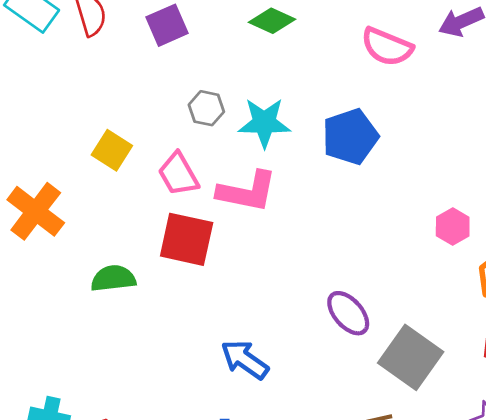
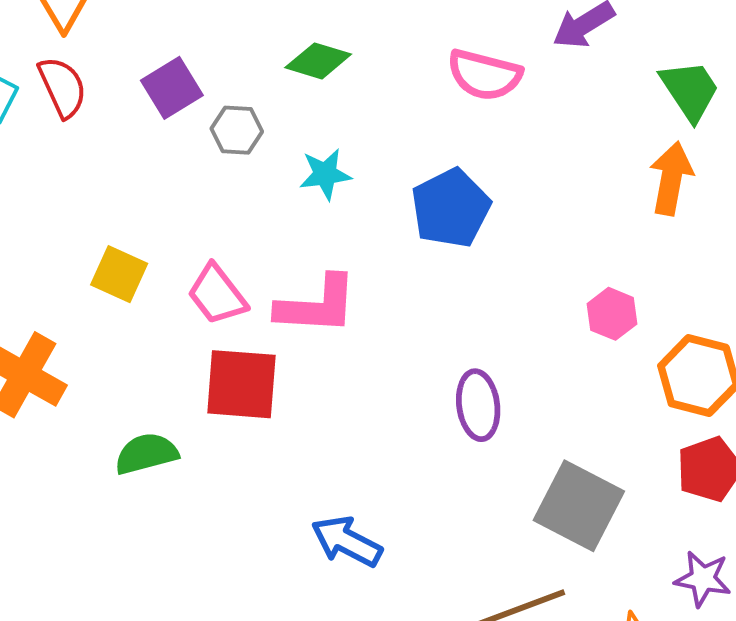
gray hexagon: (206, 108) -> (237, 130), moved
cyan star: (264, 123) -> (325, 174), moved, size x0.7
purple ellipse: (348, 313) -> (478, 405), moved, turned 42

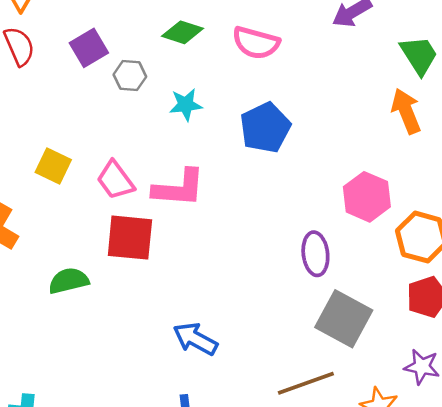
pink semicircle: (484, 75) -> (256, 43), moved
orange arrow: (671, 178) -> (406, 111), turned -33
pink hexagon: (612, 314) -> (367, 197), size x1.5
purple ellipse: (478, 405) -> (315, 254), moved

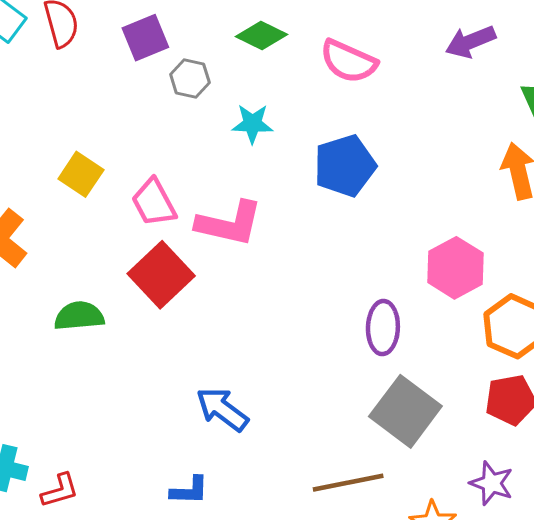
red square: (130, 238) -> (161, 275), turned 33

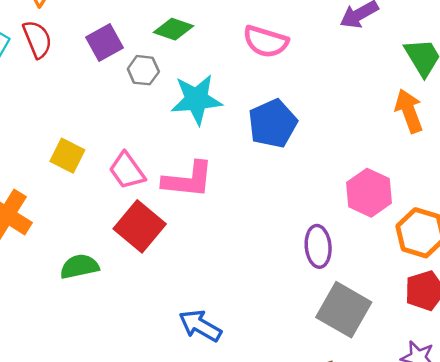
green diamond: (261, 36) -> (173, 29), moved
cyan star: (252, 124) -> (196, 99), size x1.6

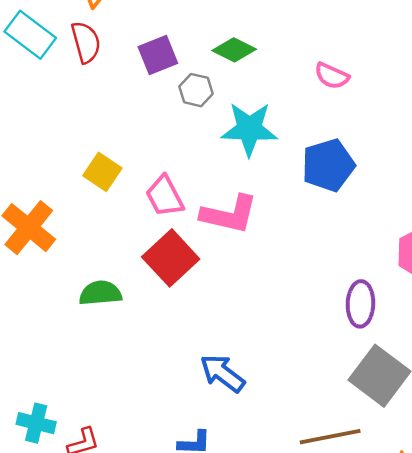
pink semicircle: (266, 42) -> (332, 76), size x0.7

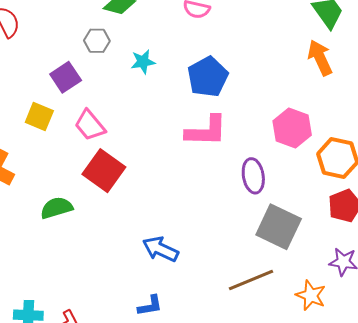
purple square: (158, 55) -> (66, 77), moved
cyan star: (249, 129) -> (143, 62), size x0.6
pink L-shape: (229, 214) -> (206, 131), moved

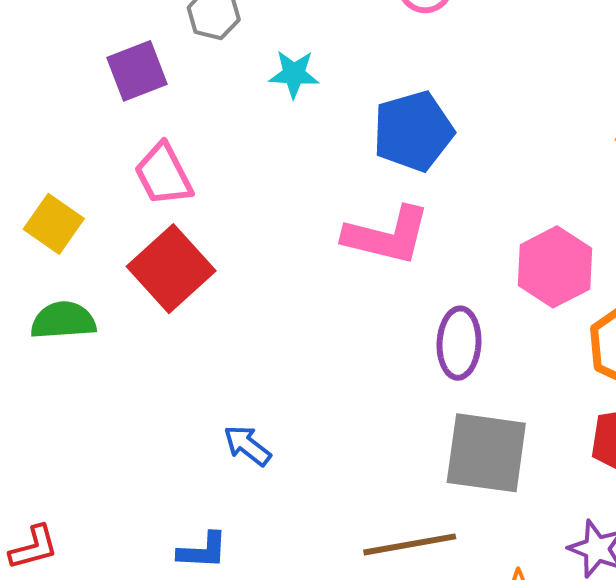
yellow square: (39, 116) -> (54, 224), moved
gray square: (279, 227) -> (486, 453), turned -30
blue arrow: (160, 249) -> (247, 445), size x0.7

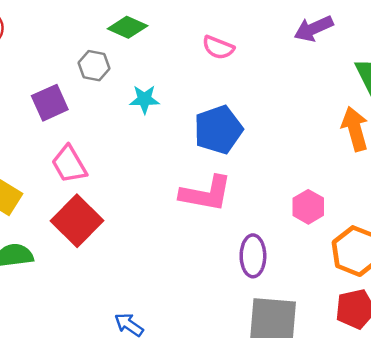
pink hexagon: (555, 267) -> (308, 207), size x0.7

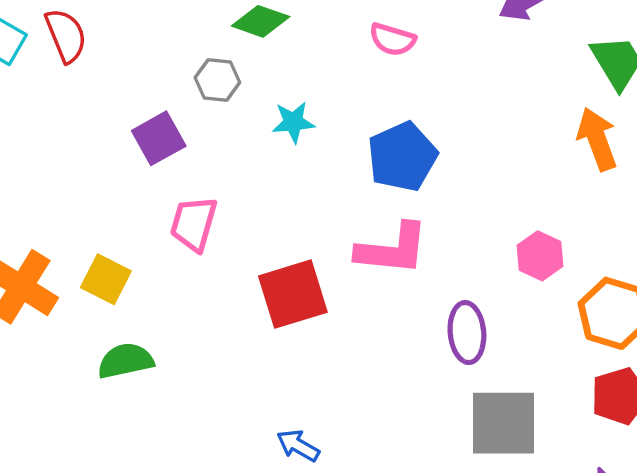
pink trapezoid: (69, 164) -> (194, 224), turned 51
red square: (77, 221) -> (293, 294), moved, turned 33

